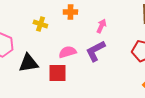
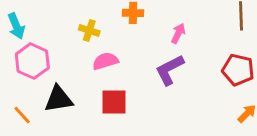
pink semicircle: (67, 52) -> (105, 61), moved
black triangle: (28, 63) -> (59, 99), moved

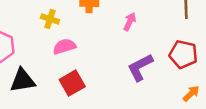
purple L-shape: (169, 70) -> (140, 67), moved
red square: (114, 102) -> (72, 83), turned -30

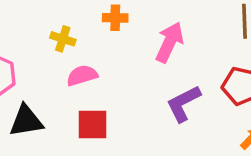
pink arrow: (130, 22) -> (169, 42), size x1.6
red square: (72, 83) -> (92, 124), turned 30

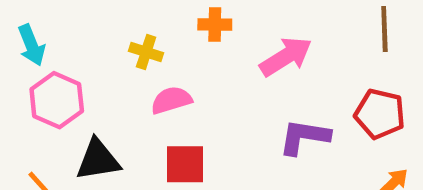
pink arrow: (169, 42) -> (286, 57), turned 33
purple L-shape: (183, 103) -> (304, 137), turned 36

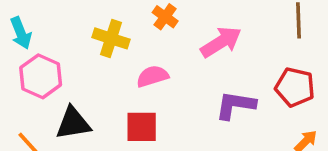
orange cross: (215, 24) -> (165, 17), turned 35
yellow cross: (146, 52) -> (111, 38), size x1.4
pink semicircle: (171, 100) -> (152, 76), moved

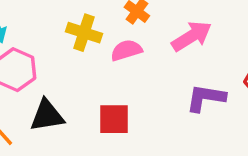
pink semicircle: (152, 76) -> (126, 50), moved

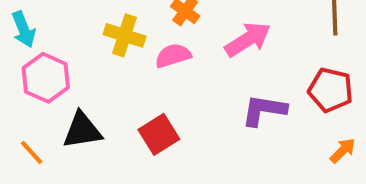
red square: (114, 119) -> (159, 134), turned -32

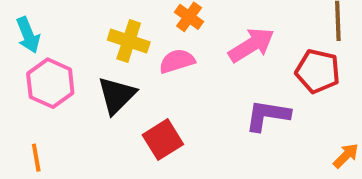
red pentagon: (331, 90) -> (318, 71), moved
black triangle: (82, 130) -> (117, 95), moved, turned -36
orange line: (32, 153) -> (36, 158), turned 32

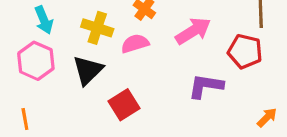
cyan arrow: (28, 35) -> (44, 20), moved

